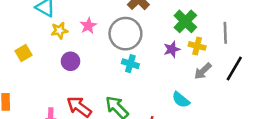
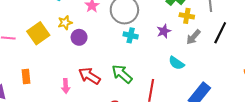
yellow star: (59, 31) -> (65, 23), moved
purple star: (172, 49) -> (164, 31), moved
yellow square: (24, 53) -> (38, 33), size x1.5

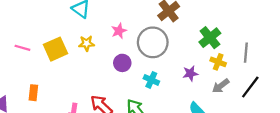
cyan cross: (131, 35) -> (151, 80), moved
purple circle: (79, 37) -> (122, 63), moved

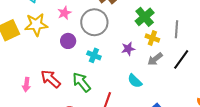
yellow star: (87, 43) -> (36, 25), size x1.6

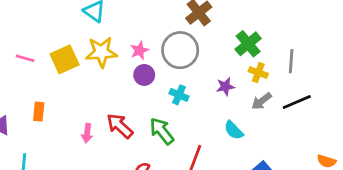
pink star: (64, 13) -> (139, 50), moved
black line: (181, 59) -> (297, 102), turned 30

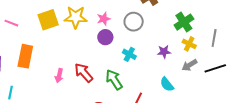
gray circle: (180, 50) -> (134, 22), size x0.7
pink line: (25, 58) -> (11, 23), moved
orange rectangle: (39, 112) -> (25, 56), size x1.6

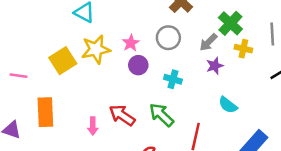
gray arrow: (189, 65) -> (208, 42), moved

